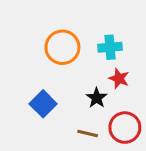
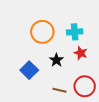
black star: (97, 98) -> (56, 60), moved

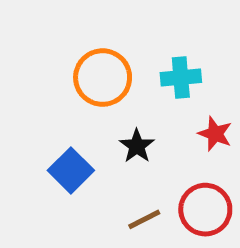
red star: (81, 53) -> (215, 134), moved
brown line: (59, 90) -> (144, 219), turned -40

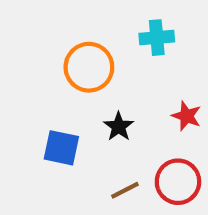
cyan cross: (181, 78) -> (157, 38), moved
blue square: (71, 170) -> (61, 148), turned -33

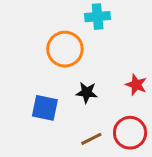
cyan cross: (157, 38) -> (98, 17), moved
black star: (119, 127) -> (87, 92), turned -30

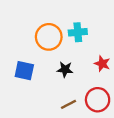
cyan cross: (98, 17) -> (78, 32), moved
blue square: (45, 108) -> (24, 71), moved

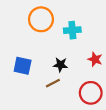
orange circle: (49, 37) -> (41, 19), moved
brown line: (68, 104) -> (53, 83), moved

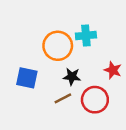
orange circle: (41, 19) -> (58, 46), moved
red circle: (91, 93) -> (95, 100), moved

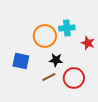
red star: (113, 70) -> (88, 43), moved

